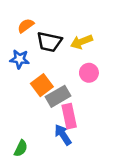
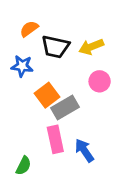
pink rectangle: (69, 116) -> (55, 139), moved
blue arrow: (63, 135) -> (84, 150), moved

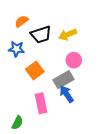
black trapezoid: (55, 47) -> (41, 35), turned -30
gray rectangle: (65, 108) -> (64, 80), moved
blue arrow: (84, 150) -> (67, 94), moved

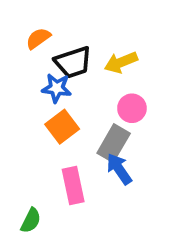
blue star: (16, 49) -> (57, 88), moved
gray rectangle: (64, 80) -> (114, 143), turned -30

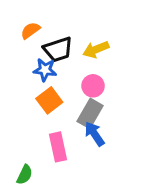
pink circle: (132, 108) -> (93, 86), moved

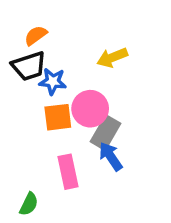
black trapezoid: (58, 49) -> (29, 66), moved
pink circle: (93, 86) -> (90, 109), moved, size x1.4
orange square: (49, 100) -> (58, 117), turned 30

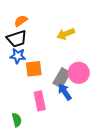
blue star: (53, 81) -> (18, 56), moved
pink circle: (90, 109) -> (79, 73), moved
green semicircle: (29, 204) -> (17, 120), turned -40

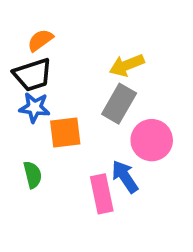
gray rectangle: (62, 78) -> (119, 104), moved
pink rectangle: (40, 101) -> (102, 194), moved
green semicircle: (17, 120) -> (33, 175), moved

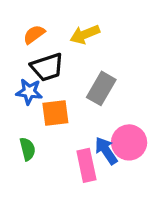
yellow arrow: (127, 65) -> (85, 34), moved
black trapezoid: (33, 75) -> (47, 67), moved
pink circle: (152, 140) -> (129, 142), moved

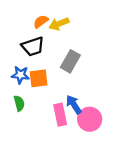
orange semicircle: (34, 34) -> (41, 21), moved
blue star: (29, 92) -> (20, 75), moved
pink circle: (129, 142) -> (90, 119), moved

